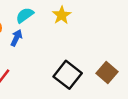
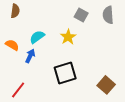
black square: (68, 75) -> (65, 73), moved, turned 35

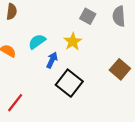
blue arrow: (30, 56) -> (52, 60), moved
black square: (65, 73) -> (69, 83), turned -35
brown square: (106, 85) -> (120, 69), moved

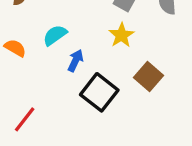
yellow star: (73, 42) -> (121, 35), moved
brown square: (120, 69) -> (148, 76), moved

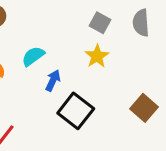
brown square: (148, 76) -> (144, 108), moved

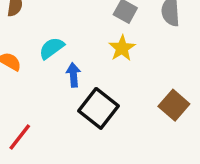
blue arrow: (53, 81) -> (73, 75), turned -30

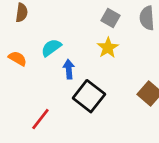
red line: (20, 137) -> (40, 119), moved

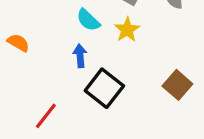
cyan semicircle: (51, 48) -> (88, 20), moved, turned -100

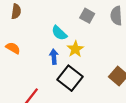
yellow star: (127, 30) -> (75, 49), moved

